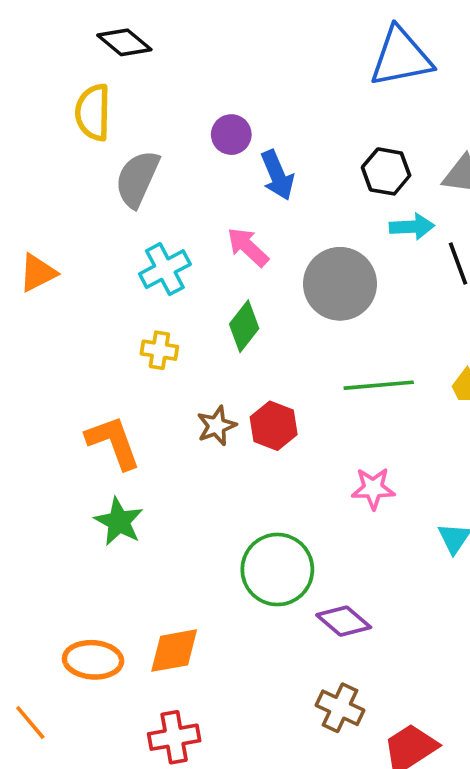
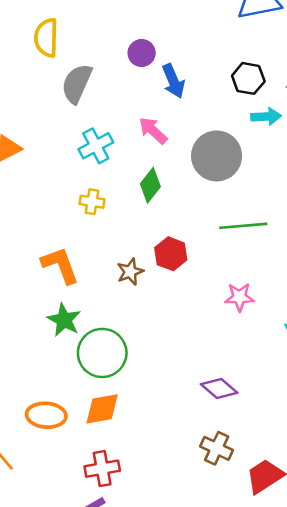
brown star: (217, 426) -> (130, 272), moved
green circle: (277, 570) -> (102, 353), moved

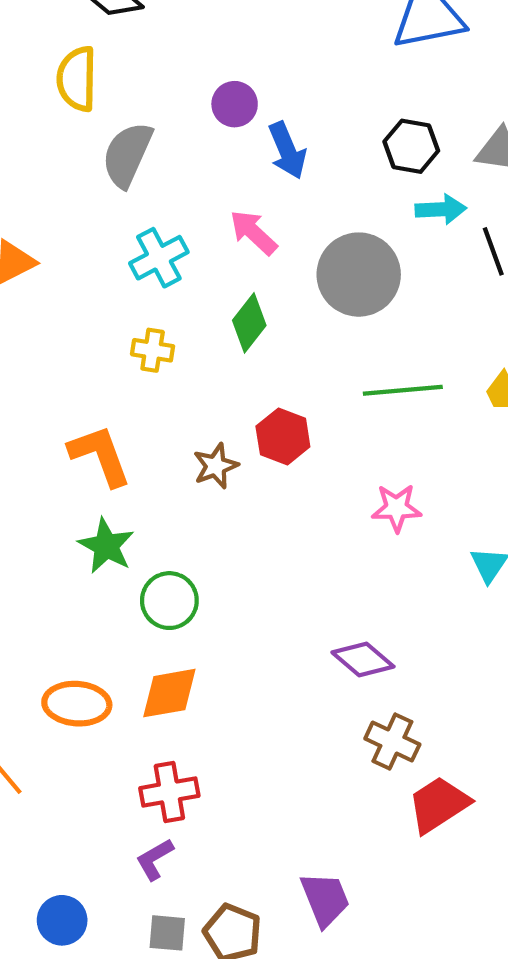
green circle: (102, 353) -> (169, 601), size x0.7
brown cross: (217, 448) -> (392, 741), moved

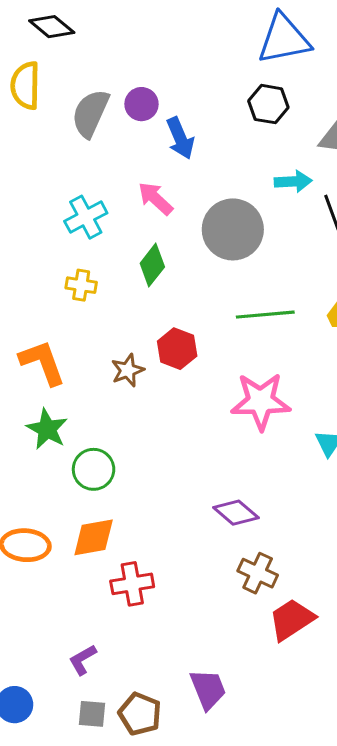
black hexagon: (411, 146) -> (268, 104), moved
gray semicircle: (127, 155) -> (90, 113), moved
pink star: (397, 508) -> (261, 401), size x1.6
red cross: (169, 792) -> (132, 584), moved

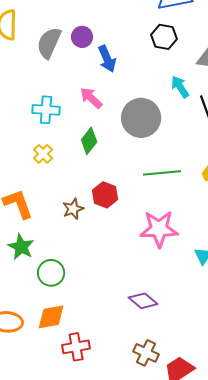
cyan arrow: (293, 181) -> (180, 87), turned -120
cyan cross: (86, 217) -> (46, 110), turned 32
yellow cross: (81, 285) -> (43, 154), turned 36
brown cross: (258, 573) -> (146, 353), moved

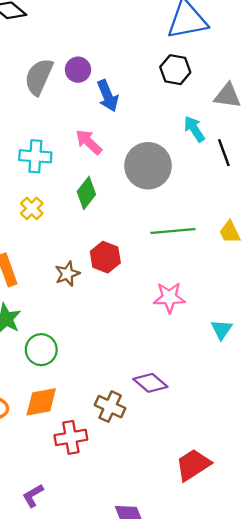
pink star: (159, 229) -> (169, 297), size x0.7
brown cross: (146, 353) -> (110, 407), moved

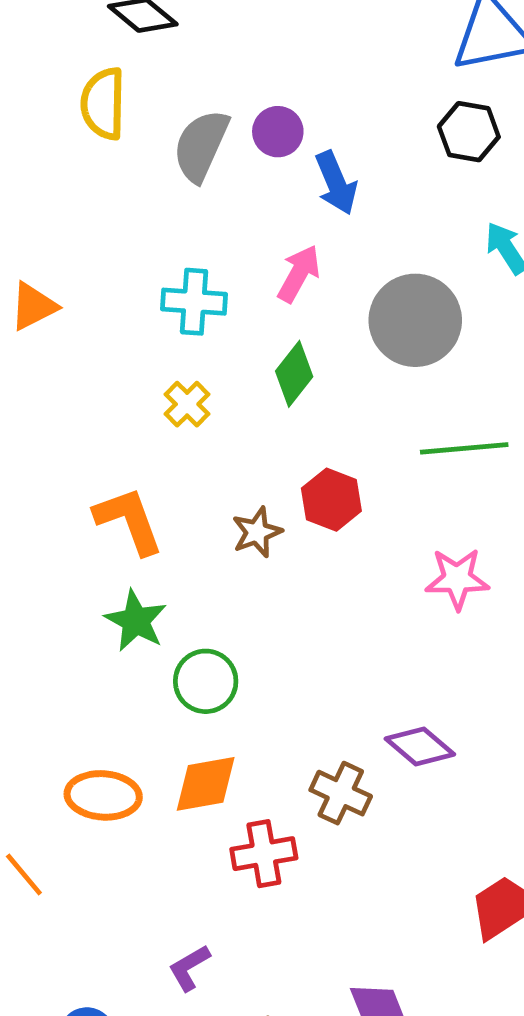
pink arrow: (89, 142) -> (299, 274), turned 76

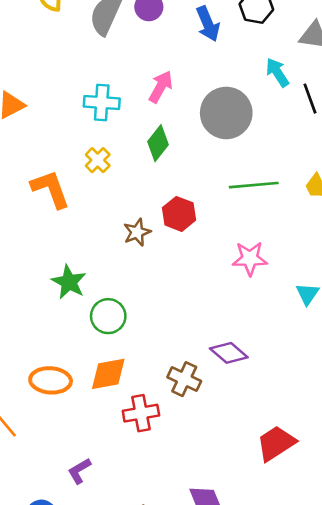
blue arrow: (336, 183) -> (208, 24), moved
orange L-shape: (129, 521) -> (51, 189), moved
purple L-shape: (189, 968) -> (79, 471), moved

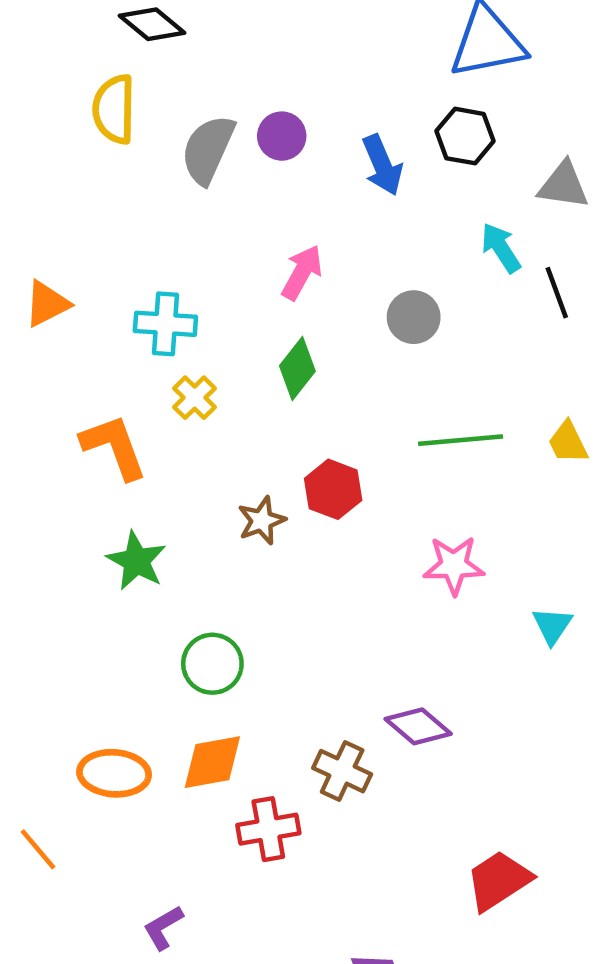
cyan cross: (102, 102) -> (165, 324), moved
gray circle: (226, 113) -> (414, 317), size x0.6
green star: (69, 282) -> (136, 561), moved

